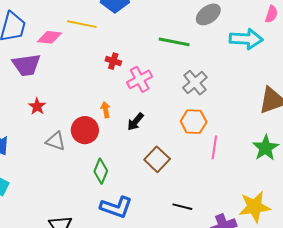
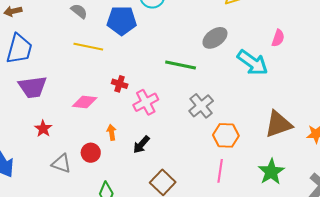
pink diamond: (49, 37) -> (85, 102), moved
cyan arrow: (246, 39) -> (253, 63), turned 32
orange hexagon: (194, 122) -> (226, 135), moved
red circle: (85, 130) -> (91, 153), size x0.7

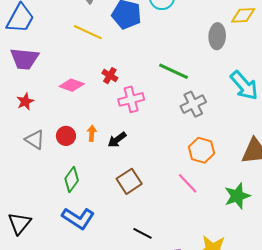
gray ellipse: (215, 38) -> (217, 36), moved, turned -65
gray cross: (201, 106) -> (193, 104), moved
orange arrow: (112, 132) -> (92, 133), moved
pink line: (220, 171) -> (188, 183), turned -65

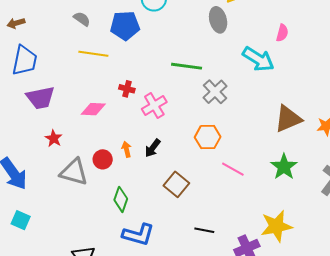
gray triangle: (35, 140) -> (74, 172), size x1.4
orange hexagon: (201, 150) -> (208, 137), moved

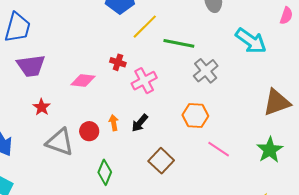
pink semicircle: (282, 33) -> (286, 16), moved
yellow line: (93, 54) -> (145, 27), moved, turned -56

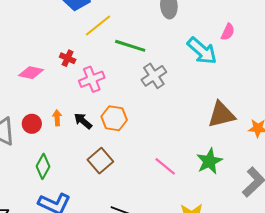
pink semicircle: (286, 16) -> (228, 32), moved
orange hexagon: (195, 116) -> (114, 118), moved
black arrow: (140, 123) -> (83, 121), turned 84
pink line: (219, 149) -> (165, 166), moved

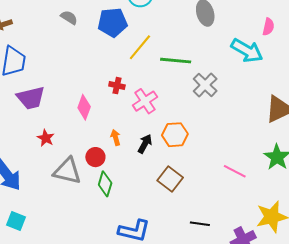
pink diamond: (31, 73) -> (84, 107), turned -70
orange arrow: (57, 118) -> (116, 137), moved
black arrow: (83, 121) -> (145, 144), turned 90
green diamond: (43, 166) -> (105, 184), moved

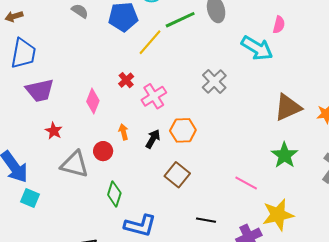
green line: (176, 61) -> (180, 20), moved, turned -32
red cross: (117, 86) -> (126, 80), turned 35
pink line: (235, 171) -> (246, 183), moved
green diamond: (105, 184) -> (114, 194), moved
cyan square: (16, 221) -> (30, 198), moved

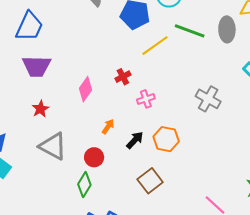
green line: (180, 20) -> (190, 31), turned 32
gray cross: (214, 81) -> (208, 99), turned -30
pink cross: (154, 96) -> (146, 99), size x0.7
orange arrow: (124, 132) -> (108, 126), turned 35
red circle: (103, 151) -> (94, 157), moved

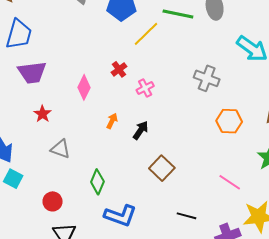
orange hexagon: (166, 139) -> (229, 121), moved
gray triangle: (53, 146) -> (60, 149), size x0.7
red circle: (94, 157) -> (53, 201), moved

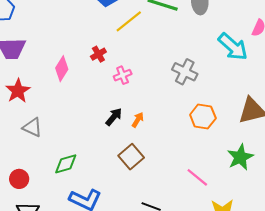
red star: (42, 114) -> (18, 91), size x1.4
orange arrow: (112, 121) -> (138, 120), moved
green diamond: (97, 182) -> (66, 164), turned 45

